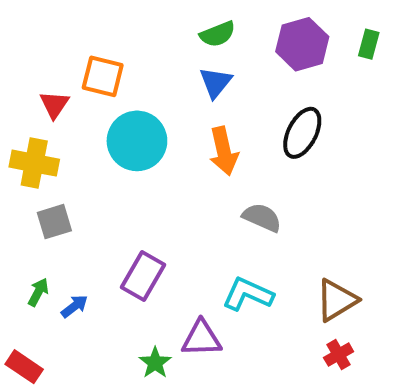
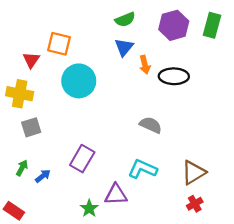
green rectangle: (369, 44) -> (212, 25), size x1.5
black ellipse: (302, 133) -> (174, 76), turned 64
orange arrow: (224, 151) -> (145, 65), moved, size x0.7

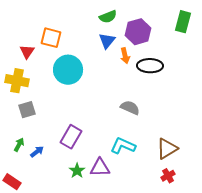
purple hexagon: (174, 25) -> (138, 32), moved
green star: (89, 208) -> (77, 171), moved

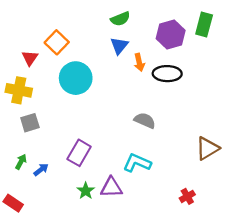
purple hexagon: (138, 32) -> (171, 35), moved
orange square: (51, 38) -> (57, 42), turned 30
brown triangle: (167, 149) -> (207, 148), moved

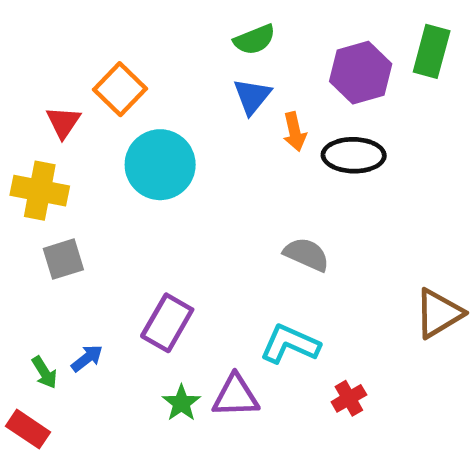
green arrow: (21, 162) -> (44, 372), moved, turned 120
red cross: (187, 196) -> (349, 398), moved

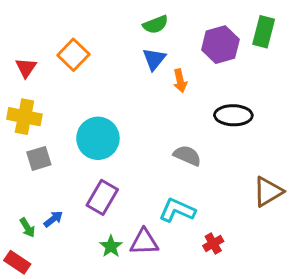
red triangle: (63, 122) -> (26, 68), moved
black ellipse: (354, 155) -> (233, 115), moved
cyan circle: (160, 165) -> (98, 138), moved

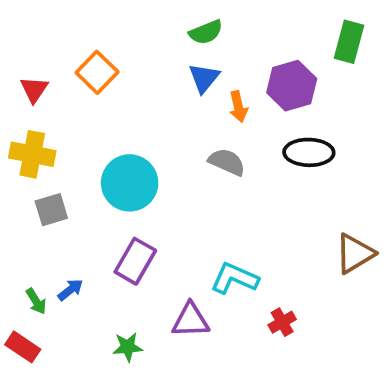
purple hexagon: (220, 45) -> (292, 86), moved
gray semicircle: (187, 156) -> (227, 162), moved
green star: (111, 246) -> (128, 347), moved, turned 30

